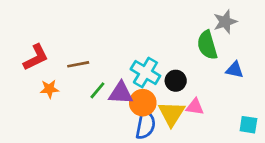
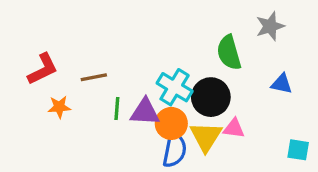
green semicircle: (207, 45) -> (229, 53), moved
black circle: (176, 81) -> (211, 97), size x1.5
green line: (97, 90) -> (117, 109), turned -36

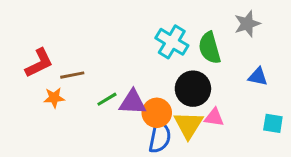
brown line: (94, 77) -> (72, 75), moved
cyan cross: (175, 87) -> (172, 42), moved
green line: (117, 109) -> (107, 99), turned 55
cyan square: (298, 150) -> (273, 123), moved

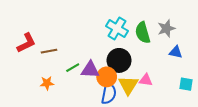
gray star: (247, 24) -> (166, 29), moved
black circle: (193, 89) -> (119, 60), moved
orange star: (54, 98) -> (47, 83), moved

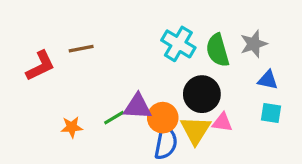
brown line: (49, 51) -> (81, 49), moved
black circle: (119, 60) -> (202, 94), moved
green line: (73, 68) -> (114, 118), moved
cyan square: (186, 84) -> (271, 113), moved

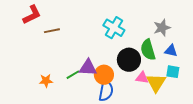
green semicircle: (218, 50) -> (148, 50), moved
red L-shape: (40, 66) -> (32, 15), moved
yellow triangle: (196, 130) -> (156, 83), moved

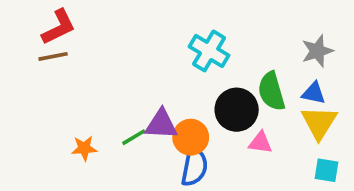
gray star: (162, 28) -> (317, 51), moved
brown line: (52, 31) -> (53, 56), moved
cyan square: (173, 72) -> (326, 170), moved
yellow triangle: (156, 83) -> (319, 123), moved

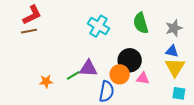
cyan cross: (209, 51) -> (98, 26), moved
green semicircle: (271, 91) -> (141, 23), moved
orange circle: (191, 137) -> (120, 74), moved

